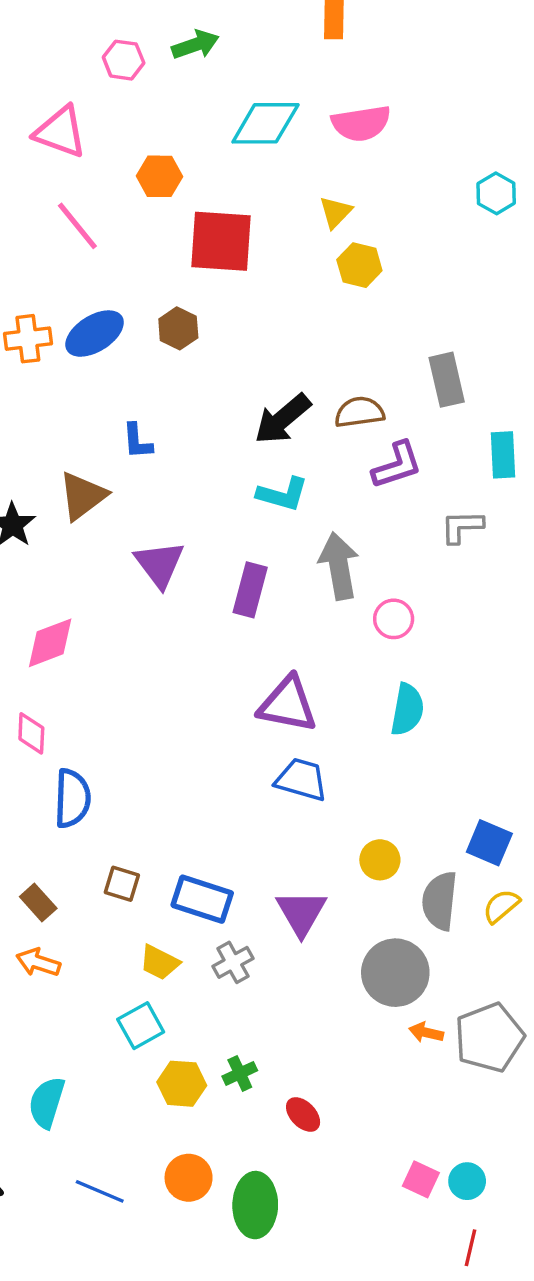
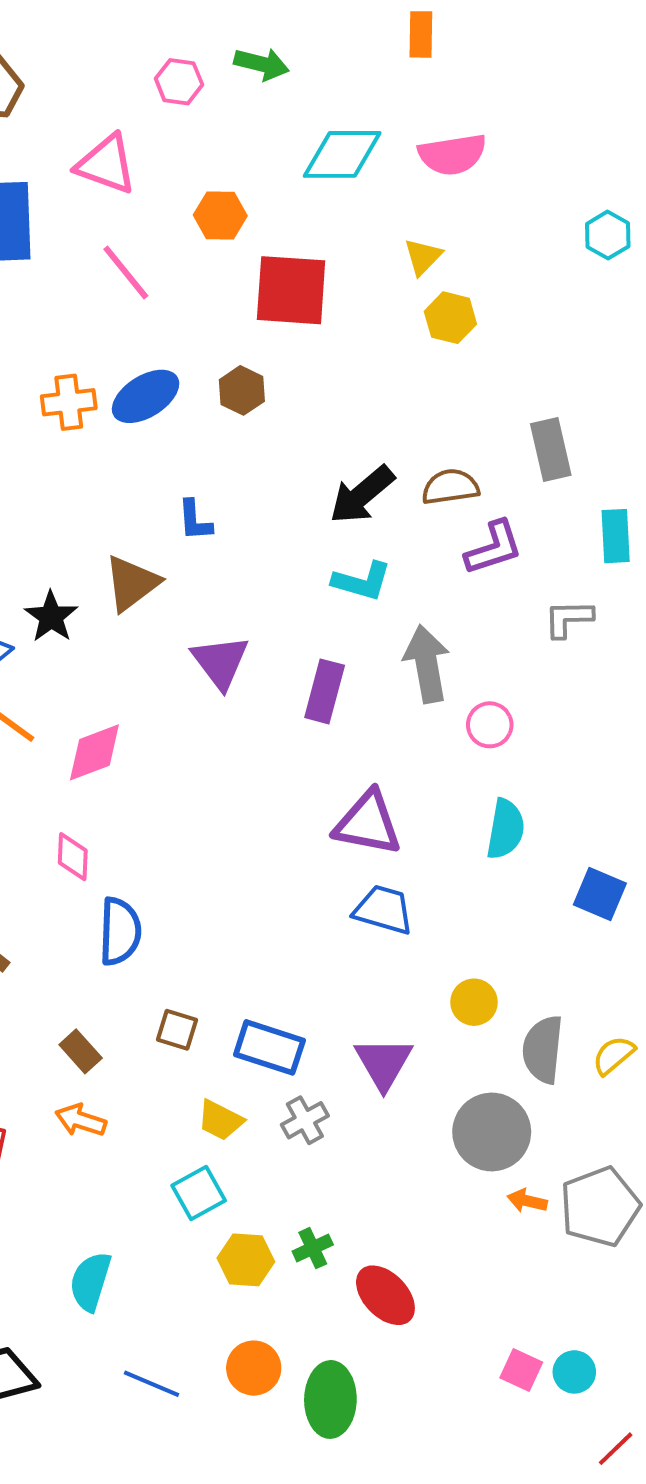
green arrow: (195, 45) -> (262, 64), turned 33
blue square: (489, 843) -> (600, 894), moved
red ellipse: (303, 1114) -> (385, 1295), size x1.5
red line: (471, 1248) -> (616, 1449), moved, turned 33

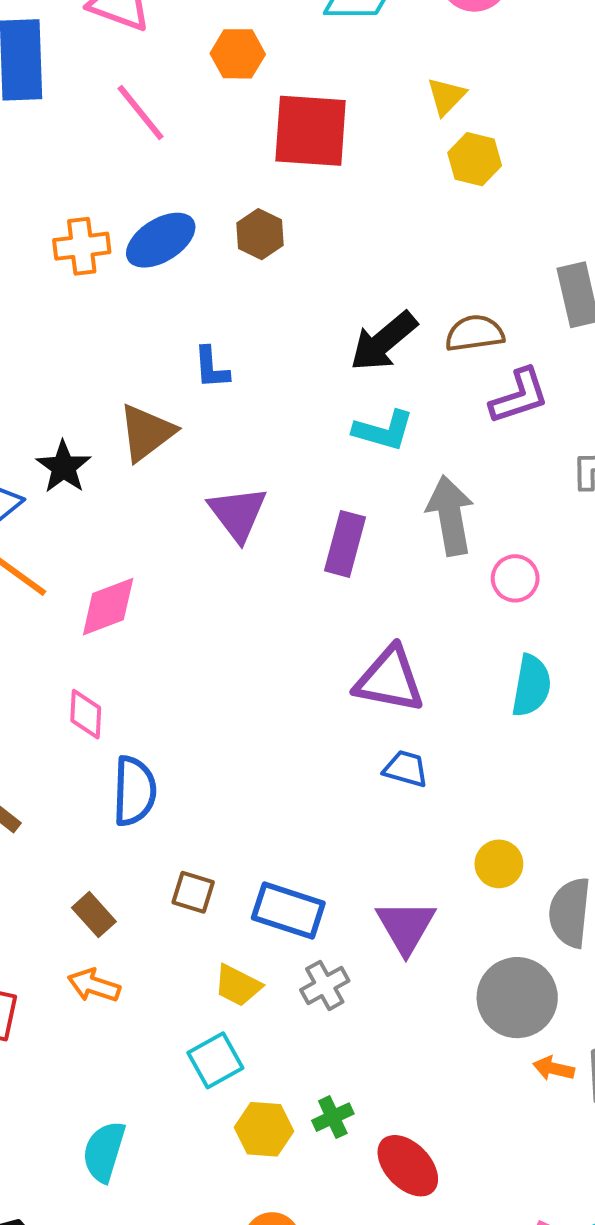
blue trapezoid: (384, 910) -> (406, 769), size x0.7

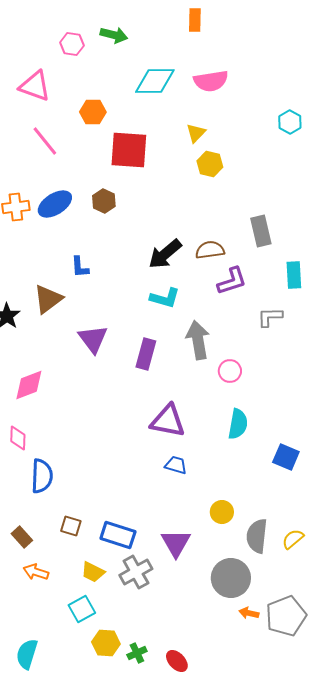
orange arrow: (94, 985) -> (36, 572), moved
gray cross: (325, 985) -> (136, 572), size x1.4
green cross: (333, 1117) -> (137, 653), moved
red ellipse: (408, 1166) -> (177, 661), size x0.7

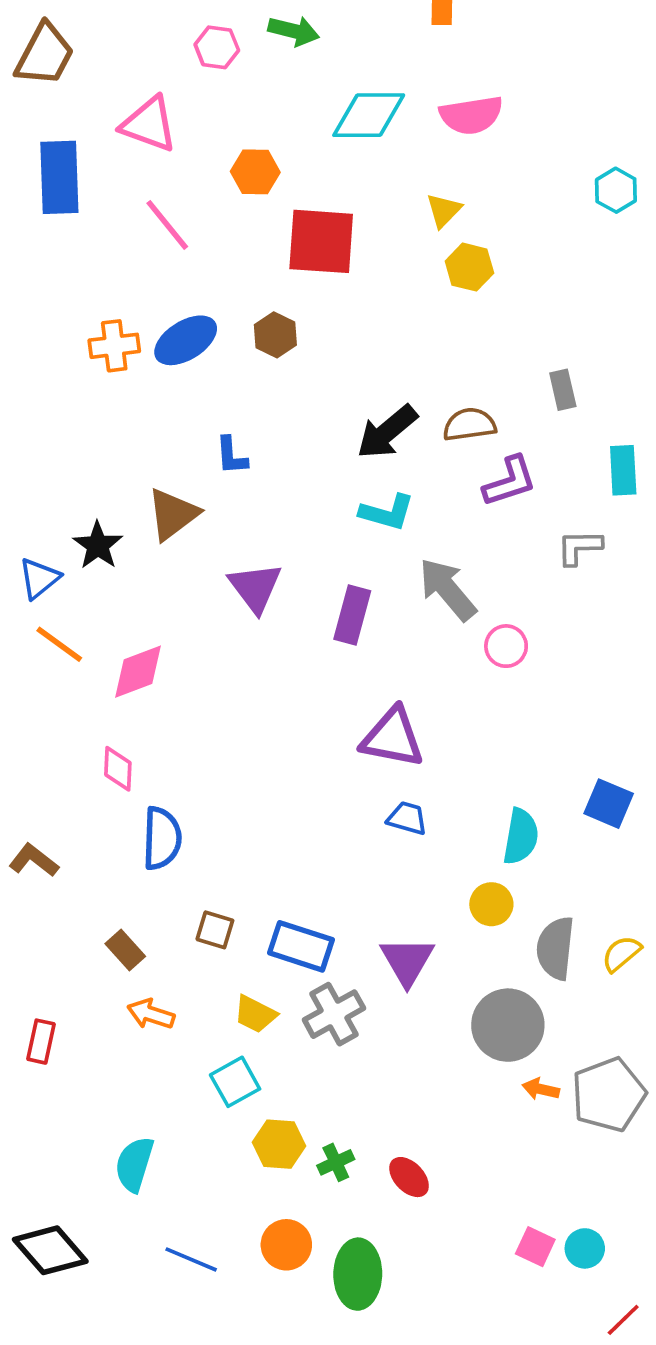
gray rectangle: (261, 231) -> (563, 390), size x0.7
gray arrow: (198, 340) -> (447, 589), turned -30
cyan semicircle: (238, 424) -> (521, 836), moved

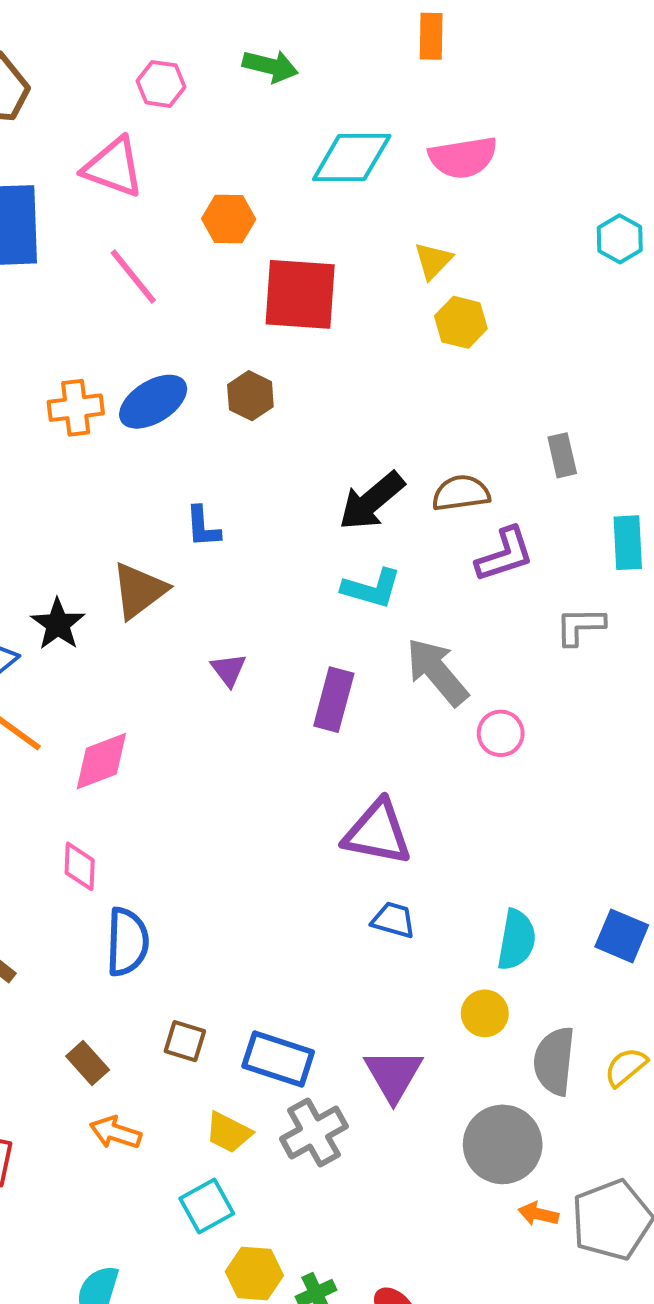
pink hexagon: (217, 47) -> (161, 84), moved
purple triangle: (255, 587) -> (229, 670), size x0.6
blue square: (609, 804) -> (622, 936), moved

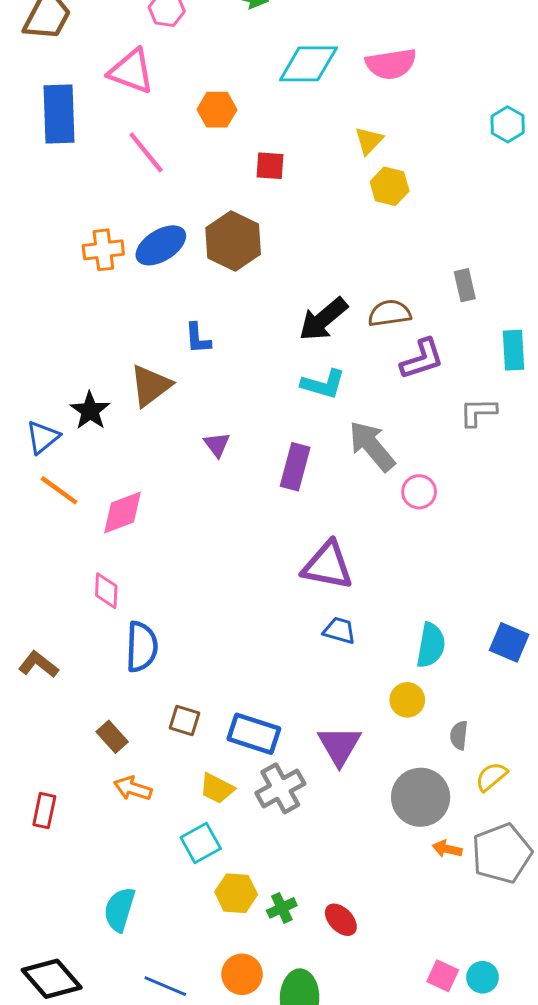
red square: (300, 294) -> (270, 166), size x0.5
brown hexagon: (250, 396) -> (233, 241), size x1.6
gray semicircle: (554, 1061) -> (459, 735), size x0.6
yellow semicircle: (626, 1067) -> (491, 777), moved

